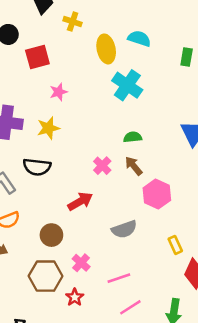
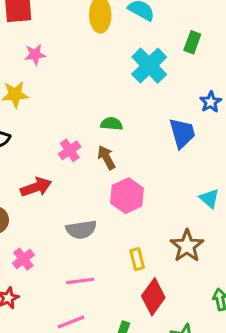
cyan cross: (127, 85) -> (149, 66), moved
pink line: (119, 278) -> (80, 281), moved

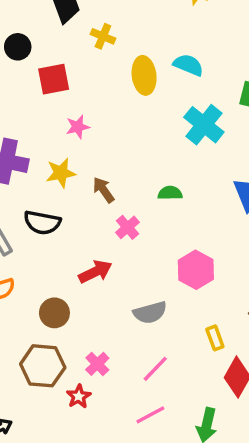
brown arrow: (106, 157) -> (104, 190), moved
pink cross: (23, 259) -> (97, 364), moved
pink line: (80, 281) -> (155, 369), turned -32

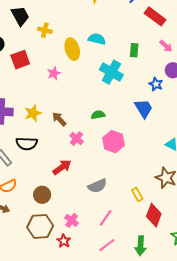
pink star: (78, 127) -> (54, 73), moved
pink hexagon: (196, 270) -> (114, 142), moved

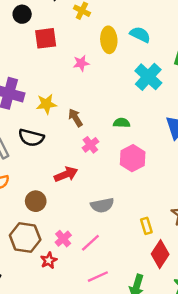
pink line: (106, 218) -> (90, 243), moved

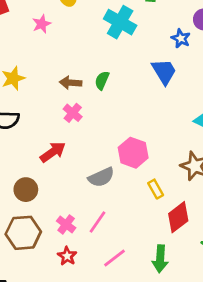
brown arrow: (75, 118) -> (71, 83), moved, turned -42
green semicircle: (122, 123) -> (102, 80), turned -56
pink hexagon: (133, 158) -> (133, 153), moved
red diamond: (160, 254) -> (178, 217), turned 32
red star: (49, 260) -> (67, 256), moved

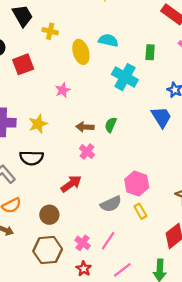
pink star: (42, 24) -> (63, 90), moved
yellow rectangle: (156, 189) -> (140, 211), moved

